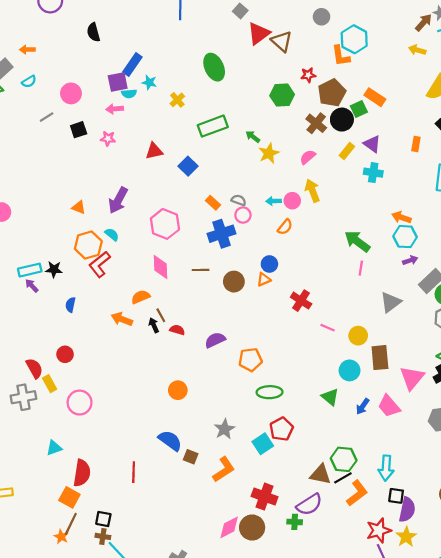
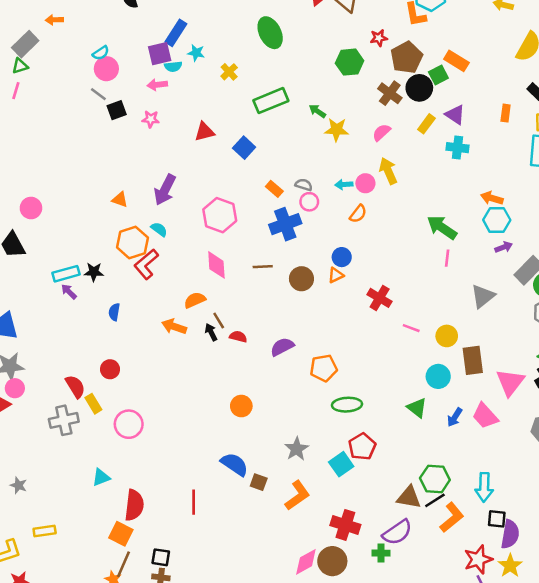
cyan semicircle: (29, 82) -> (101, 53), moved
gray line: (47, 117) -> (98, 94), moved, turned 72
yellow star: (269, 153) -> (337, 130), turned 30

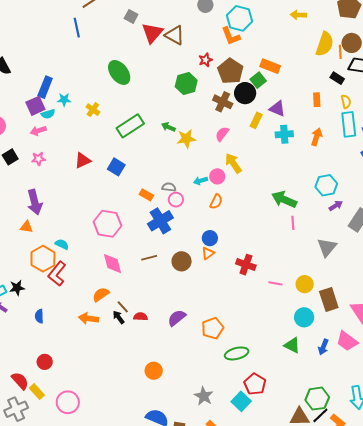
purple arrow: (165, 190) -> (35, 202), moved, turned -30
orange arrow: (492, 198) -> (317, 137), moved, turned 102

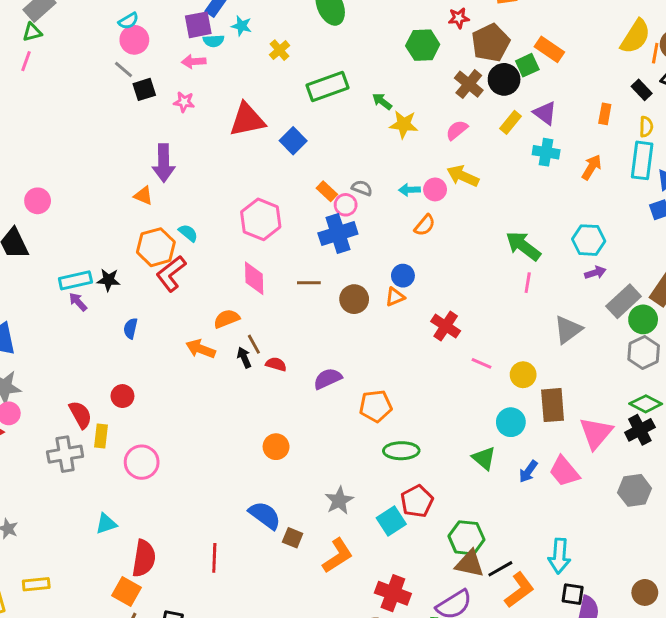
red triangle: (83, 160) -> (247, 120), size x1.5
yellow arrow: (233, 163) -> (463, 176), turned -45
pink circle: (176, 200) -> (346, 205), moved
yellow rectangle: (37, 392) -> (101, 436), turned 35
green hexagon: (317, 399) -> (466, 538), moved

